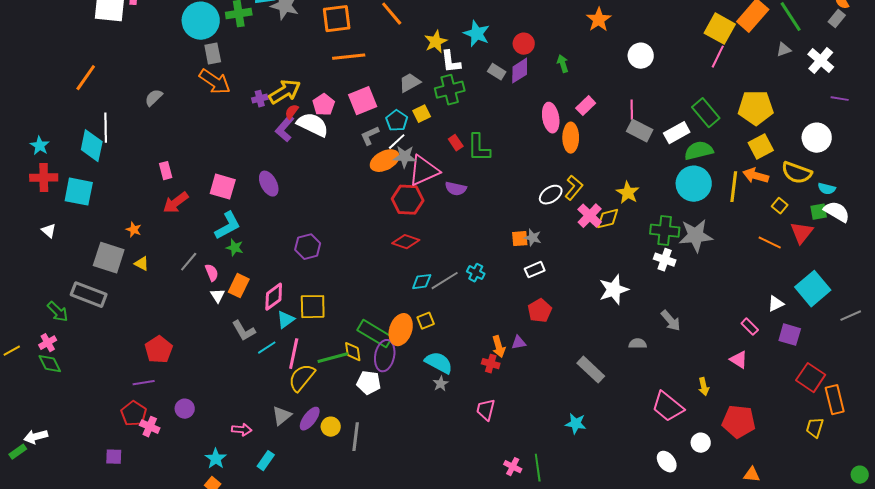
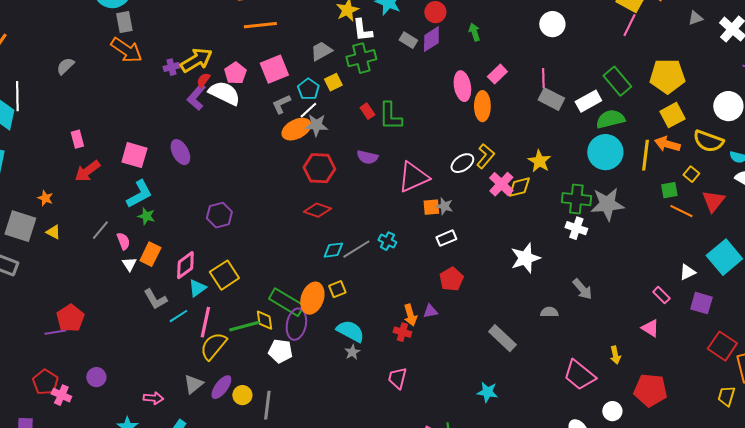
pink triangle: (424, 171) -> (413, 177), moved
green square: (819, 212) -> (669, 190), moved
yellow square: (313, 307) -> (224, 275), turned -32
purple line: (144, 383) -> (55, 332), moved

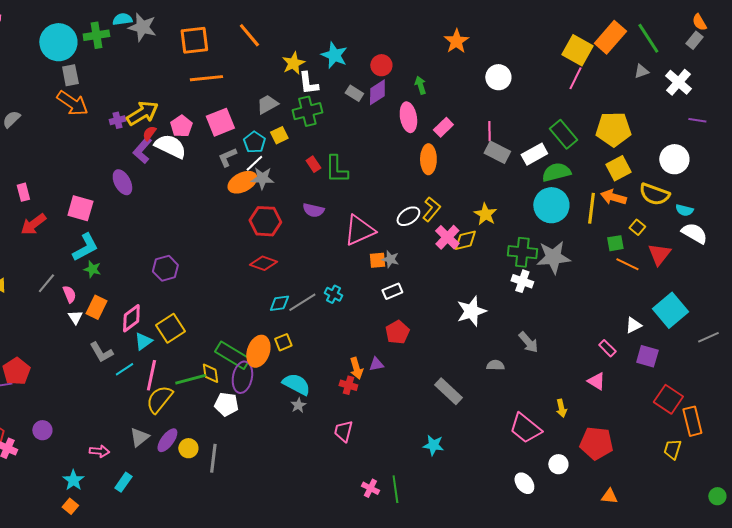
pink ellipse: (462, 86) -> (408, 117), moved
purple ellipse: (180, 152) -> (122, 182), moved

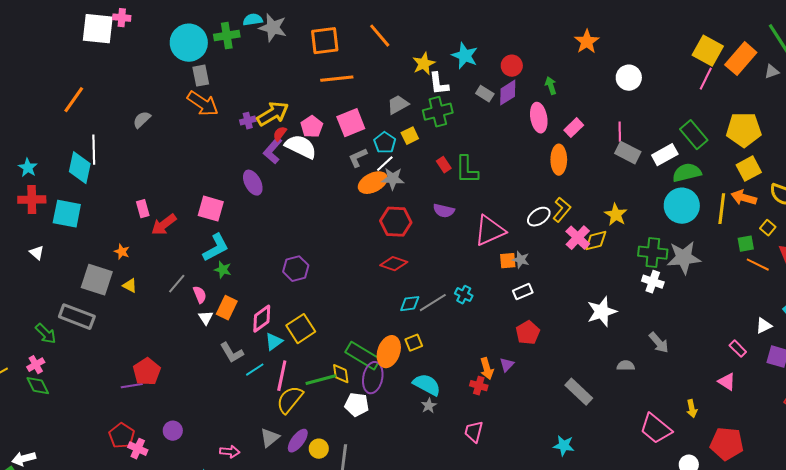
orange rectangle: (610, 37) -> (741, 59), moved
pink rectangle: (23, 192) -> (143, 209), moved
purple triangle: (376, 364) -> (507, 365), turned -35

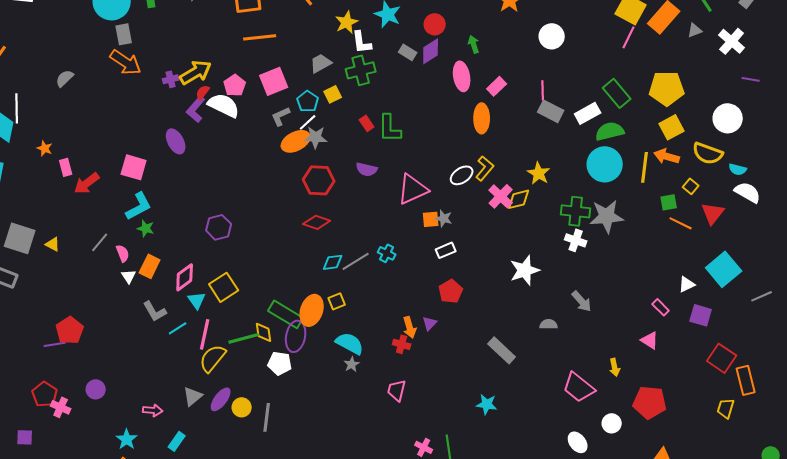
orange star: (122, 252) -> (45, 148), moved
cyan triangle: (274, 342) -> (197, 300), turned -30

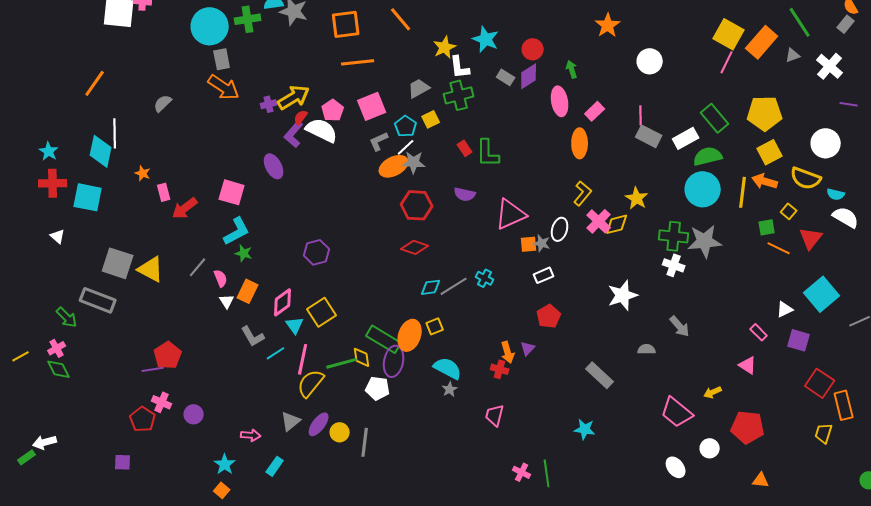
white ellipse: (462, 175) -> (560, 229), moved, turned -40
yellow triangle: (53, 244) -> (151, 269), size x1.8
yellow arrow: (615, 367) -> (713, 392), turned 78
pink cross: (61, 407) -> (162, 402), moved

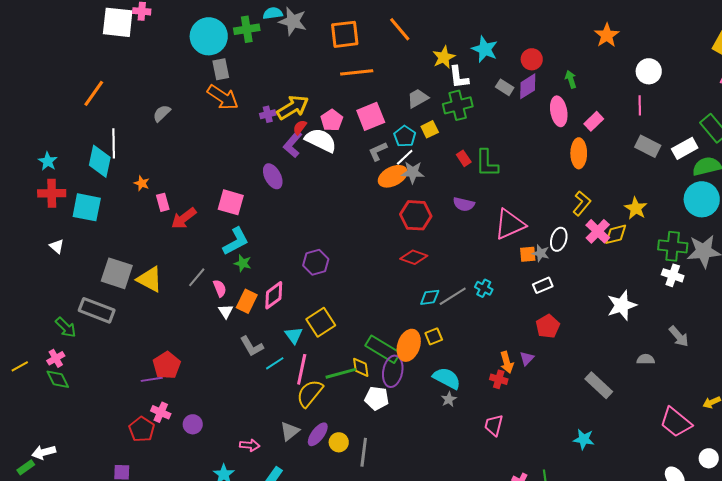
pink line: (641, 115) -> (640, 105), moved
pink diamond: (283, 302) -> (274, 295), moved

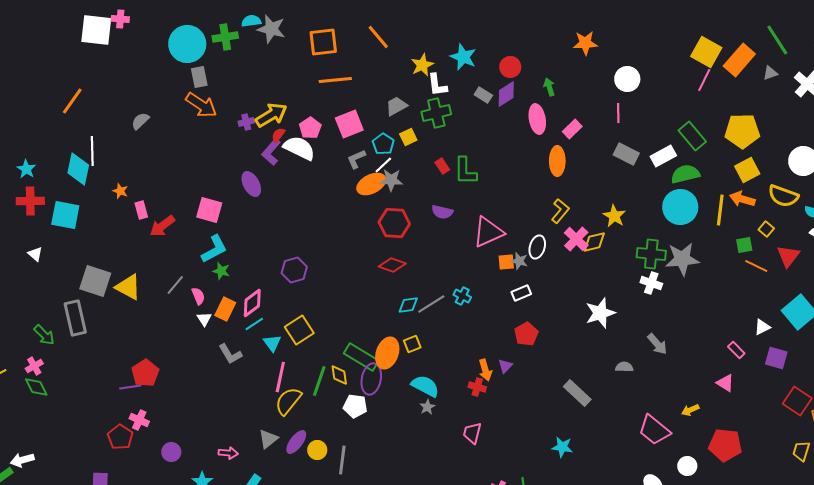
orange star: (607, 35) -> (585, 43), turned 30
gray rectangle: (97, 310) -> (75, 318), turned 56
cyan line: (275, 363) -> (254, 324), moved
green line: (341, 373) -> (319, 381), turned -56
purple circle: (193, 424) -> (171, 452), moved

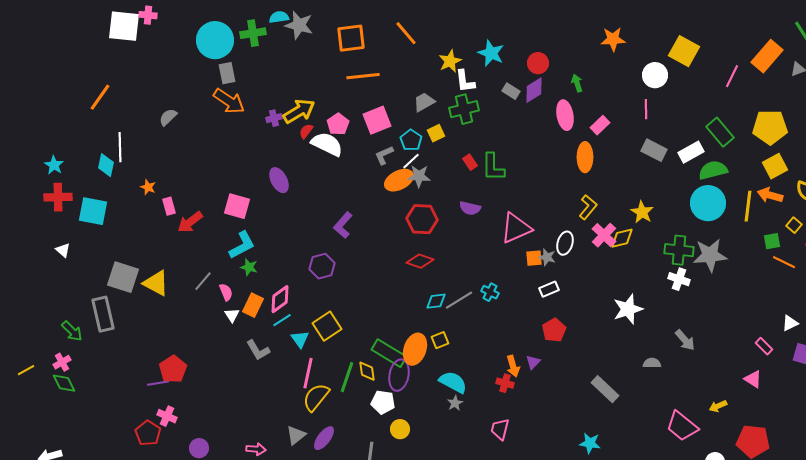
yellow square: (706, 52) -> (684, 51), moved
purple L-shape: (271, 152) -> (343, 225), moved
cyan diamond: (78, 169) -> (106, 165), size x0.7
yellow circle: (317, 450) -> (400, 429), moved

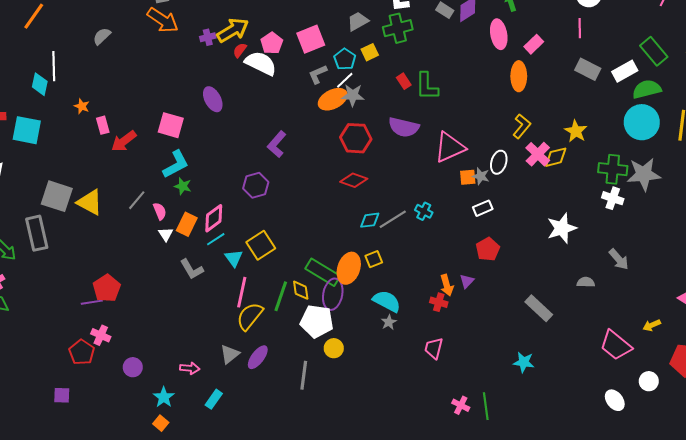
purple semicircle: (470, 208) -> (404, 127), size x1.4
white pentagon: (383, 402) -> (317, 321), size x1.4

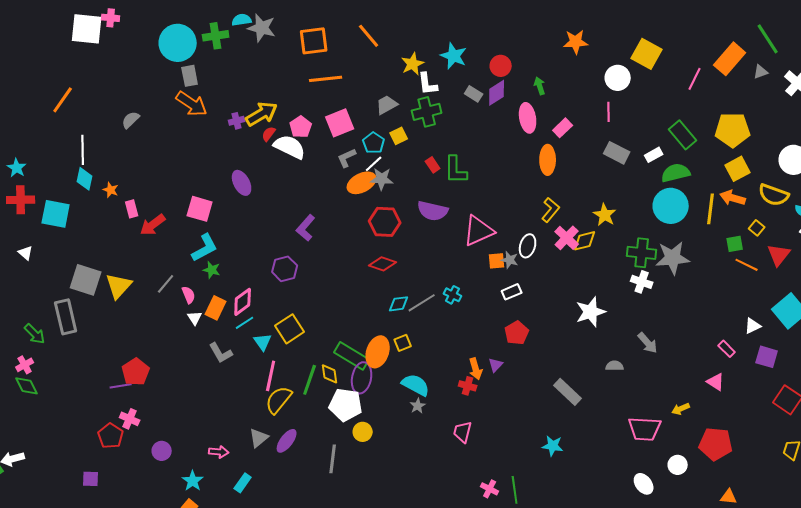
white rectangle: (625, 71) -> (654, 155), size x0.7
cyan diamond: (40, 84) -> (85, 179), moved
yellow triangle: (90, 202) -> (119, 286), turned 44
pink trapezoid: (616, 345) -> (645, 429), turned -36

